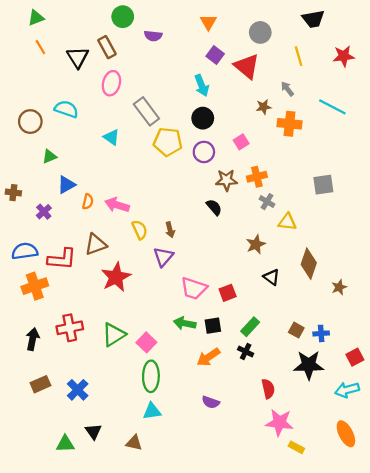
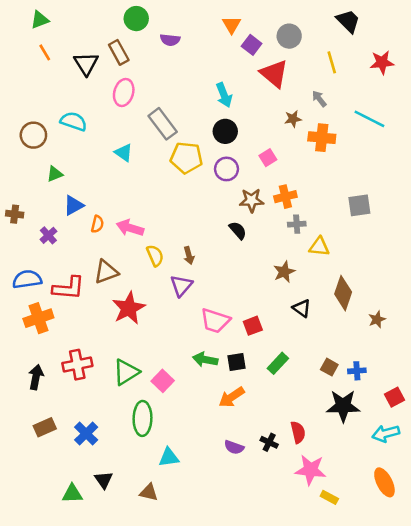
black trapezoid: (313, 19) -> (348, 21), turned -125
purple square: (215, 55) -> (252, 45), moved
gray cross: (267, 202) -> (297, 224), turned -35
black cross: (246, 351) -> (269, 442), moved
green ellipse: (151, 376) -> (143, 418), moved

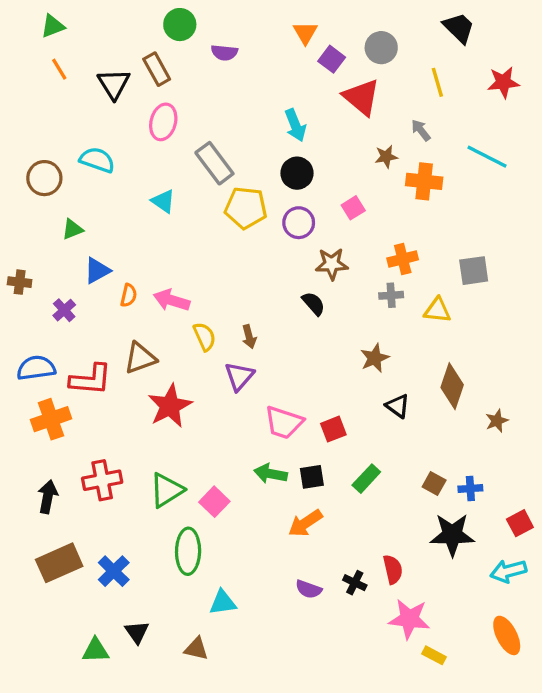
orange cross: (285, 197) -> (403, 259), moved
yellow triangle: (319, 247) -> (437, 310), moved
brown rectangle: (45, 427) -> (59, 563), size x1.5

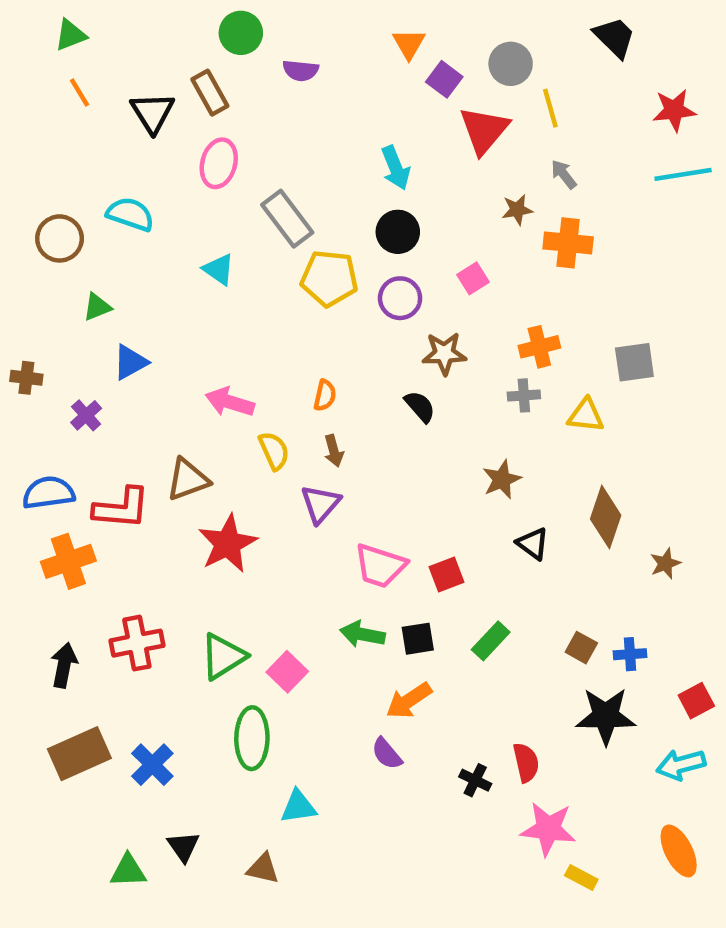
yellow line: (437, 82) -> (550, 108), moved
red triangle: (361, 97) -> (484, 130), turned 30
cyan line: (487, 157) -> (683, 174), moved, turned -36
orange semicircle: (129, 295) -> (325, 395), moved
purple semicircle: (309, 589) -> (387, 754), moved, turned 30

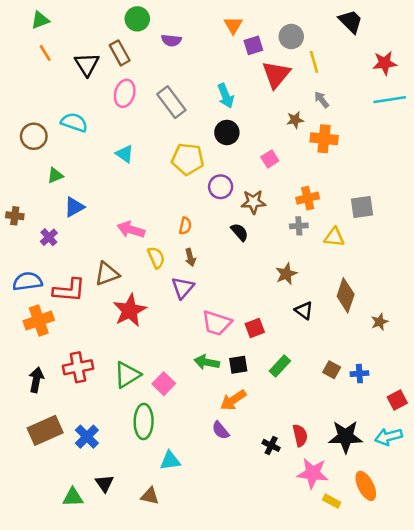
purple square: (444, 79) -> (253, 45), turned 36
gray rectangle: (287, 219) -> (171, 102), moved
purple circle: (400, 298) -> (221, 187), moved
black star: (606, 716) -> (346, 437), moved
orange ellipse: (679, 851) -> (366, 486), moved

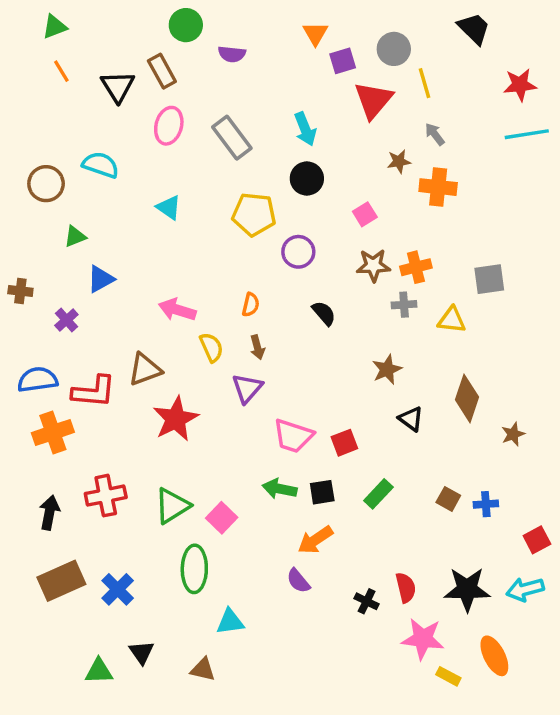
brown star: (253, 202) -> (373, 265), moved

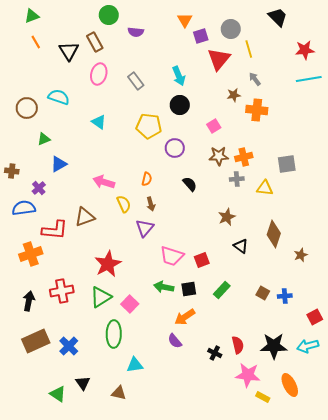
gray rectangle: (232, 138) -> (136, 81), size x0.7
blue semicircle: (38, 380) -> (24, 208), moved
red star: (176, 419) -> (108, 264), moved
green triangle: (99, 671) -> (58, 394), turned 36

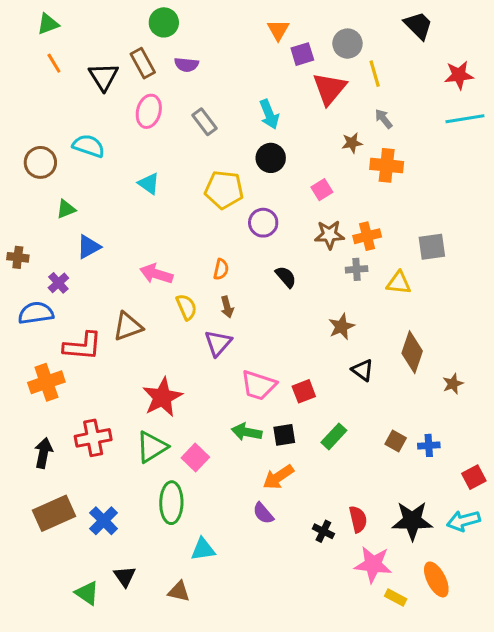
purple semicircle: (136, 32) -> (186, 65), moved

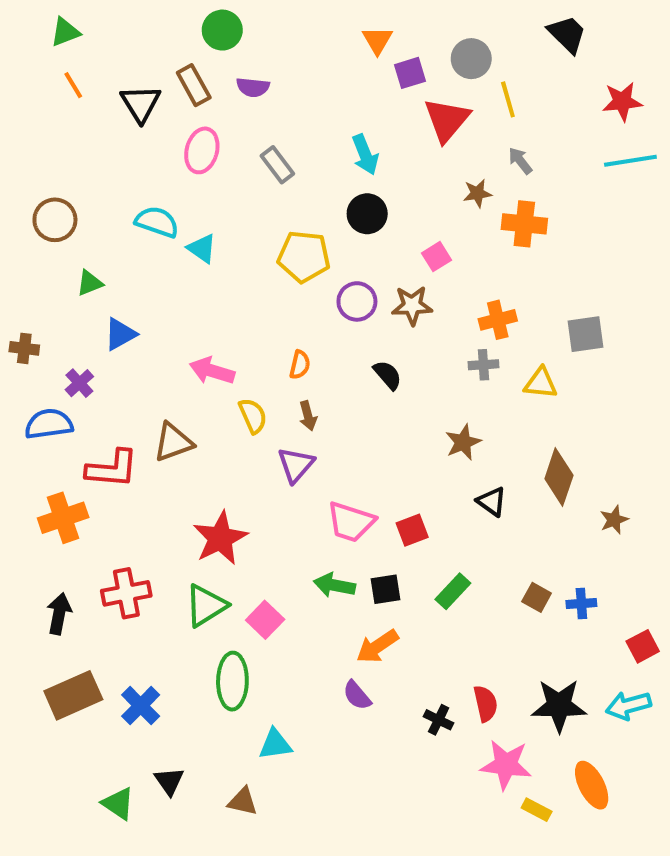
cyan semicircle: (89, 146) -> (157, 222), moved
brown star: (329, 235) -> (412, 306), moved

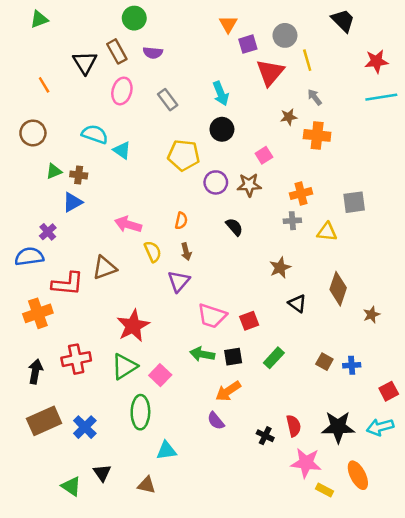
orange line: (73, 85) -> (44, 85), moved
brown cross: (24, 348) -> (79, 175), moved

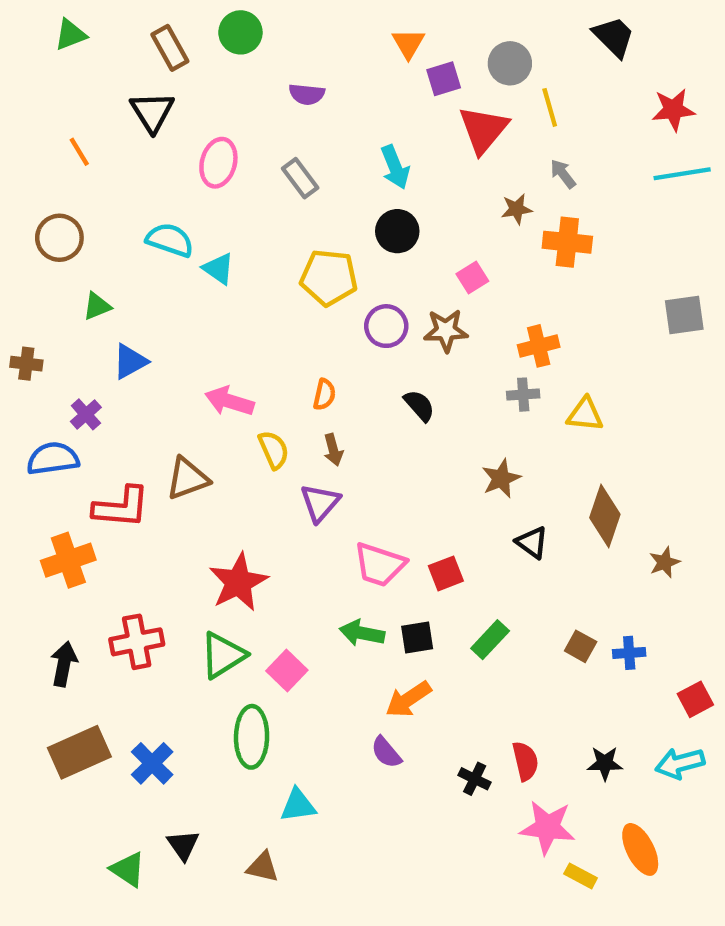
brown rectangle: (117, 51) -> (170, 48), moved
purple semicircle: (153, 53) -> (307, 94), moved
brown cross: (79, 175) -> (26, 364), moved
gray square: (354, 202) -> (684, 315), moved
black star: (338, 427) -> (605, 763), size x0.6

